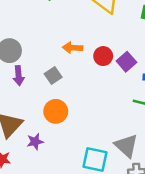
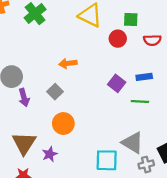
red circle: (103, 56) -> (118, 39), moved
purple square: (126, 62) -> (117, 83), moved

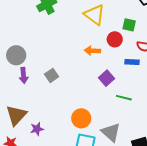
orange arrow: (68, 63) -> (92, 51), moved
blue rectangle: (144, 77) -> (132, 62), moved
orange circle: (63, 124) -> (81, 118), moved

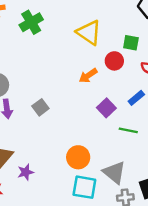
orange arrow: (92, 51) -> (88, 76), turned -35
blue rectangle: (132, 62) -> (136, 98), moved, turned -40

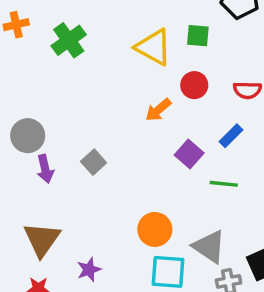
green square: (131, 43) -> (198, 36), moved
purple star: (26, 172) -> (89, 270), moved

